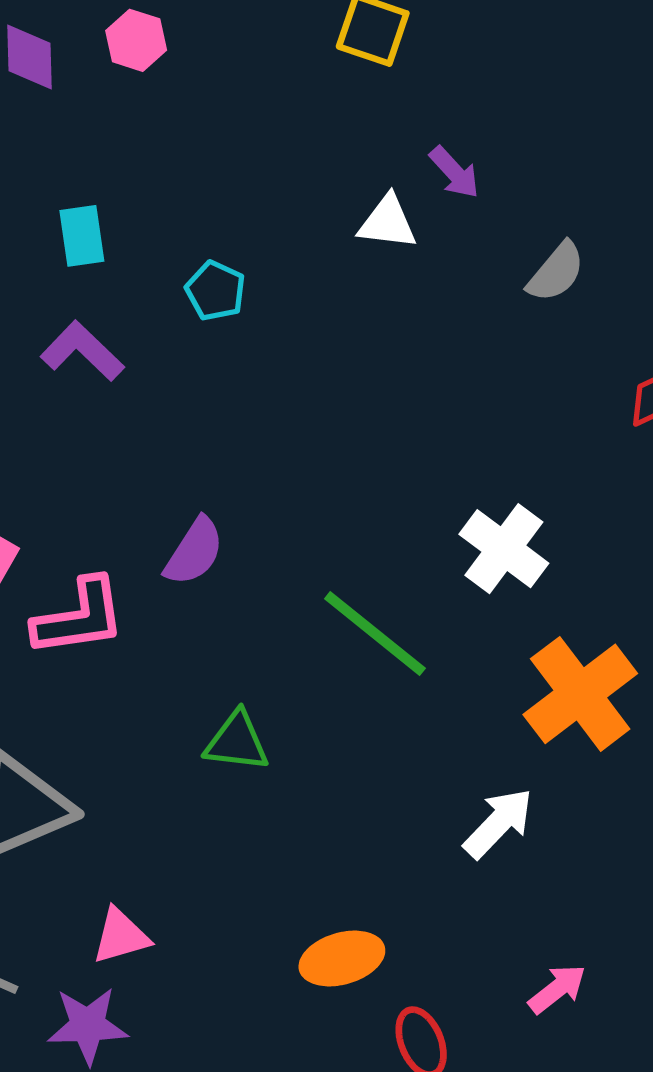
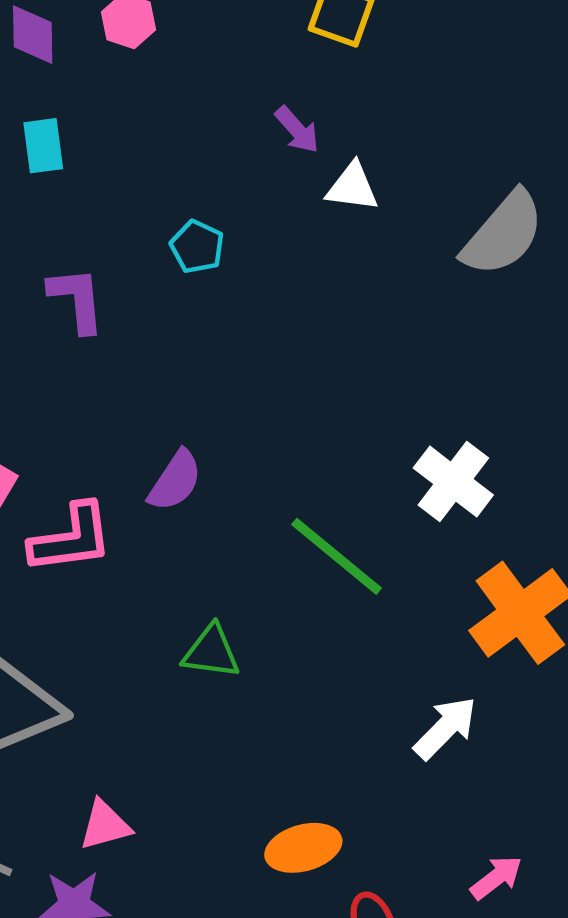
purple arrow: (454, 172) -> (297, 130), moved
cyan rectangle: (82, 236) -> (43, 146), moved
gray semicircle: (556, 272) -> (503, 234), size x1.6
purple L-shape: (82, 351) -> (77, 299), turned 40

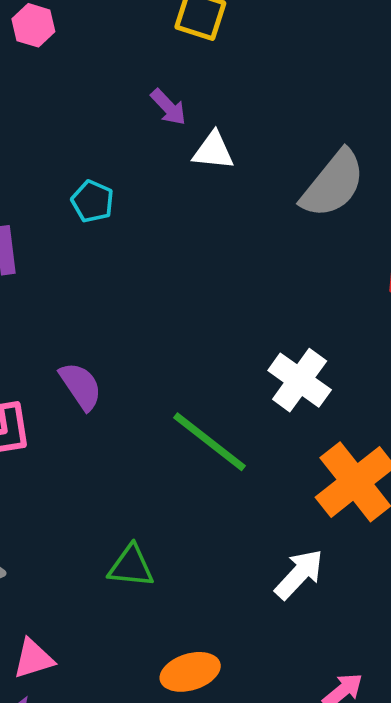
purple semicircle: (175, 481) -> (81, 386), turned -66
green triangle: (211, 652) -> (131, 566), moved

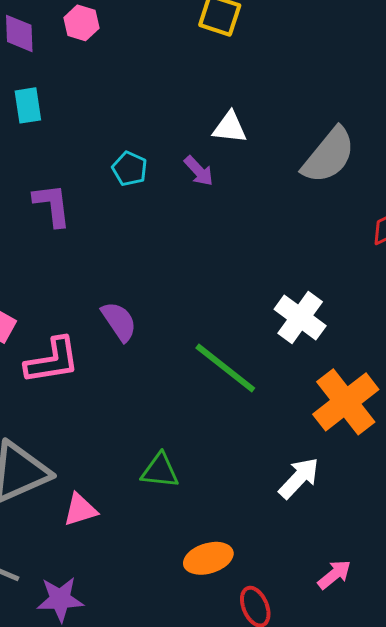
purple arrow: (168, 107) -> (199, 171), moved
pink triangle: (33, 659) -> (80, 510), moved

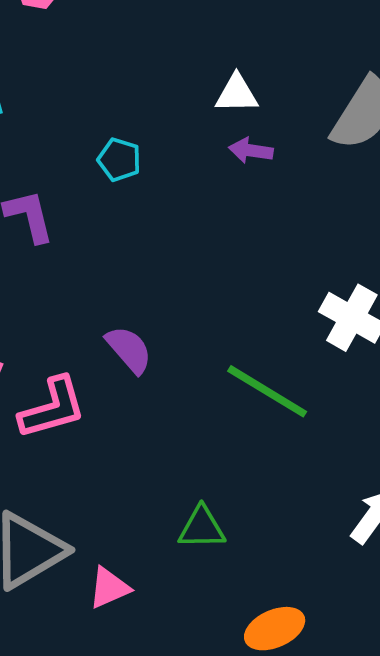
purple arrow: (199, 171) -> (251, 151), moved, turned 148

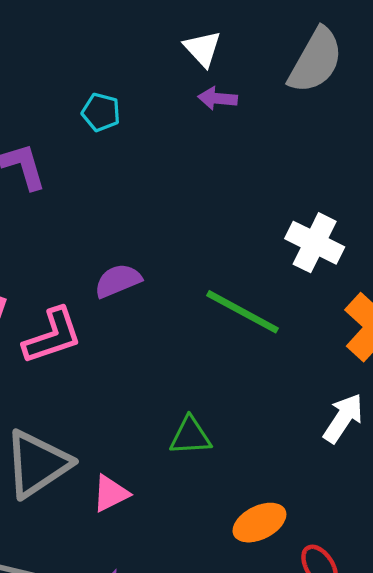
white triangle: (237, 94) -> (202, 49), turned 51
purple semicircle: (129, 350) -> (118, 281), turned -69

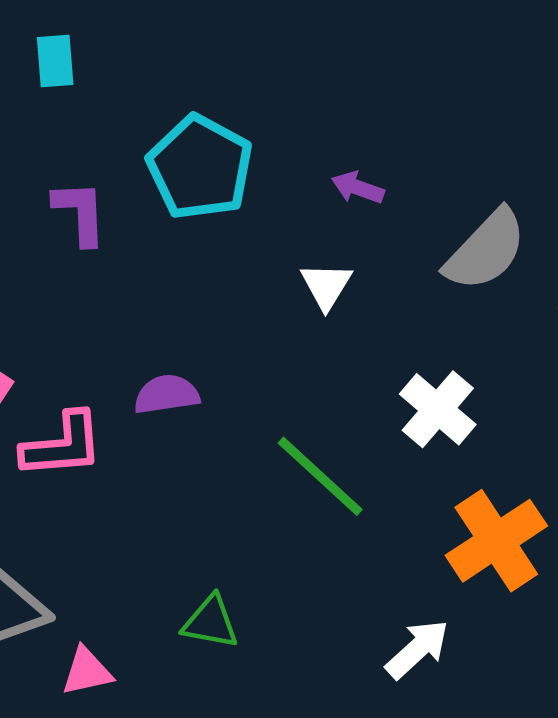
white triangle: (202, 49) -> (326, 286), moved
gray semicircle: (316, 61) -> (486, 250), moved
cyan pentagon: (101, 112) -> (200, 167), size x2.0

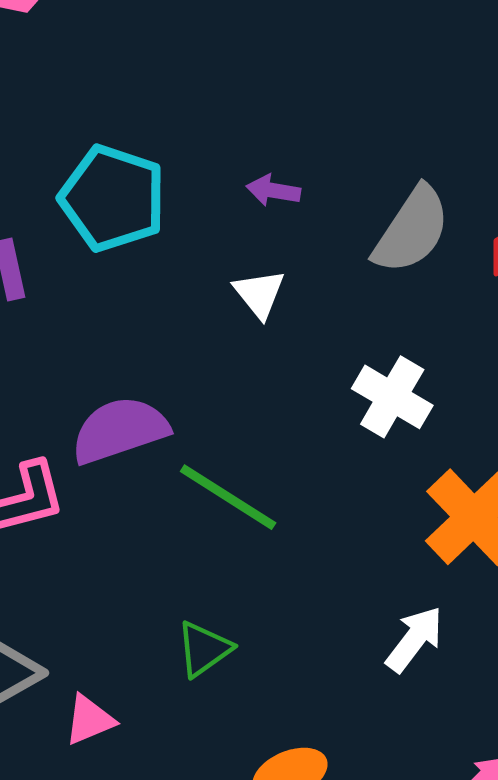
purple semicircle: (167, 394) -> (120, 430), size x1.5
green line: (320, 476) -> (228, 497), moved
green triangle: (211, 622) -> (204, 649), turned -36

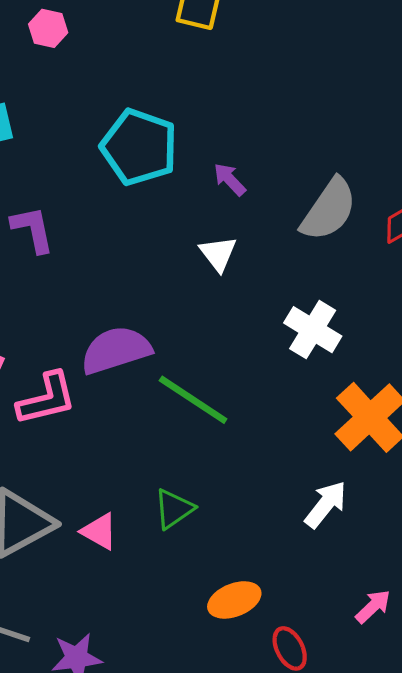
purple arrow: (273, 190) -> (230, 179), turned 36
cyan pentagon: (113, 198) -> (139, 147), moved
pink triangle: (89, 720) -> (99, 531), moved, turned 51

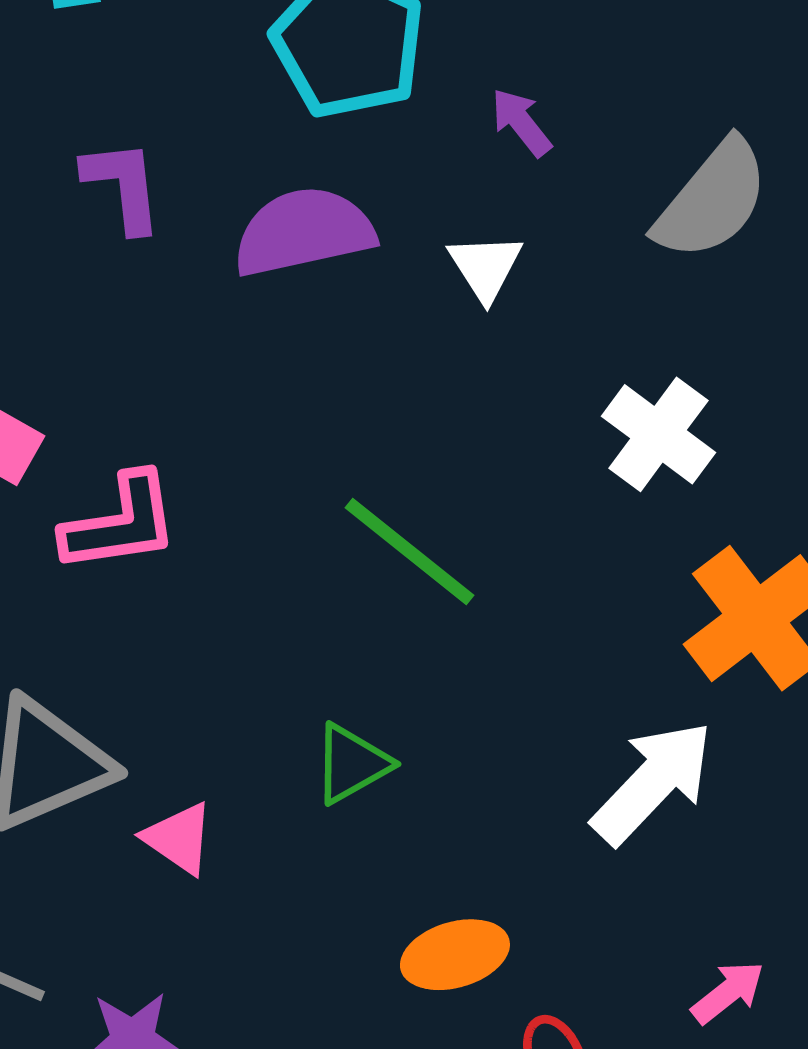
purple semicircle: (116, 350) -> (304, 232), moved
white arrow: (326, 504) -> (653, 782), size x1.4
pink triangle: (99, 531) -> (179, 838), moved

